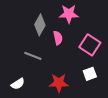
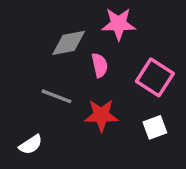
gray diamond: (40, 25) -> (69, 43), turned 50
red star: (59, 83) -> (101, 115), moved

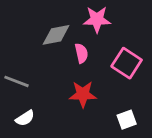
gray line: (57, 96) -> (17, 81), moved
white square: (155, 127) -> (127, 120), moved

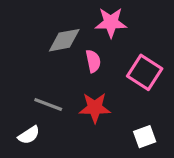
gray line: (17, 81) -> (48, 104), moved

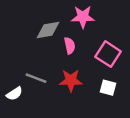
white semicircle: (29, 135) -> (14, 94), moved
white square: (145, 137) -> (108, 88), moved, turned 35

